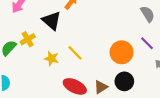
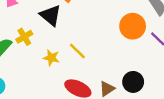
orange circle: (122, 52) -> (133, 26), moved

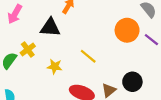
black triangle: (51, 15) -> (50, 27), turned -30
yellow line: (77, 51) -> (88, 56), moved

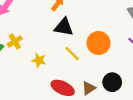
black triangle: (50, 27) -> (64, 27), moved
orange circle: (127, 30) -> (99, 43), moved

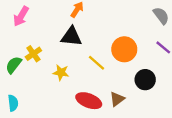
black triangle: (64, 27) -> (71, 37), moved
black circle: (112, 82) -> (145, 80), moved

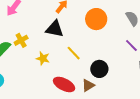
orange circle: (124, 49) -> (96, 19), moved
black circle: (145, 80) -> (99, 69), moved

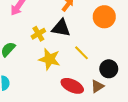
yellow cross: (21, 40) -> (38, 34), moved
yellow star: (43, 58) -> (49, 59), size x1.5

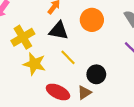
black triangle: (61, 28) -> (59, 31), moved
yellow cross: (38, 34) -> (23, 37), size x1.5

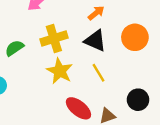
black circle: (96, 74) -> (138, 100), moved

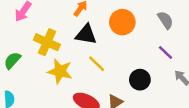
yellow cross: (54, 38) -> (47, 42), turned -35

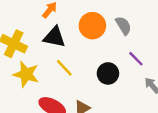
gray semicircle: (165, 20) -> (123, 26), moved
black circle: (140, 80) -> (108, 73), moved

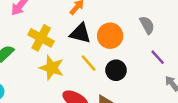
orange circle: (92, 26) -> (110, 36), moved
black circle: (108, 73) -> (116, 70), moved

